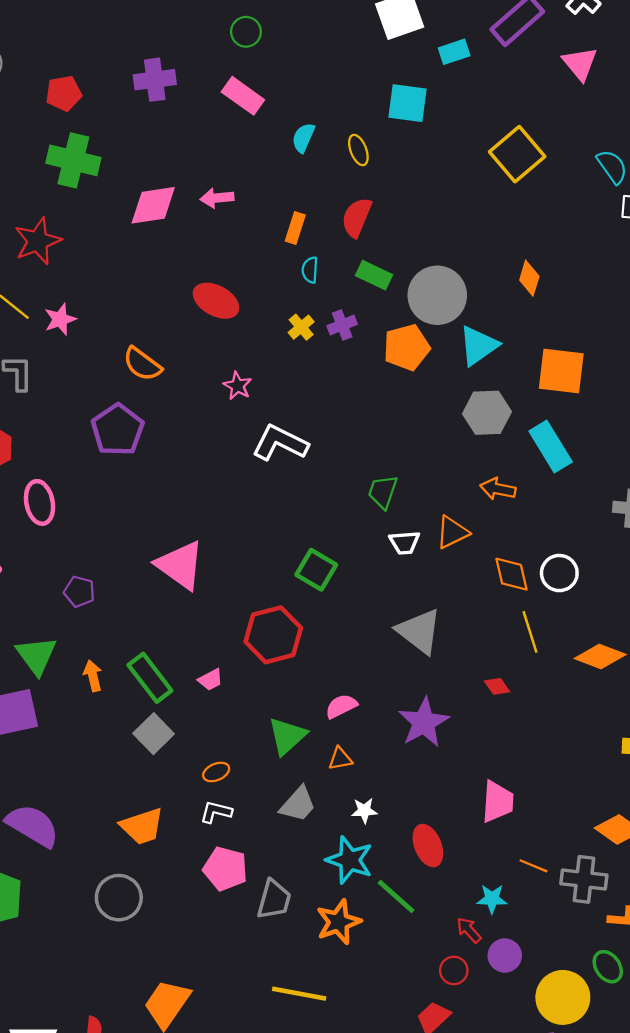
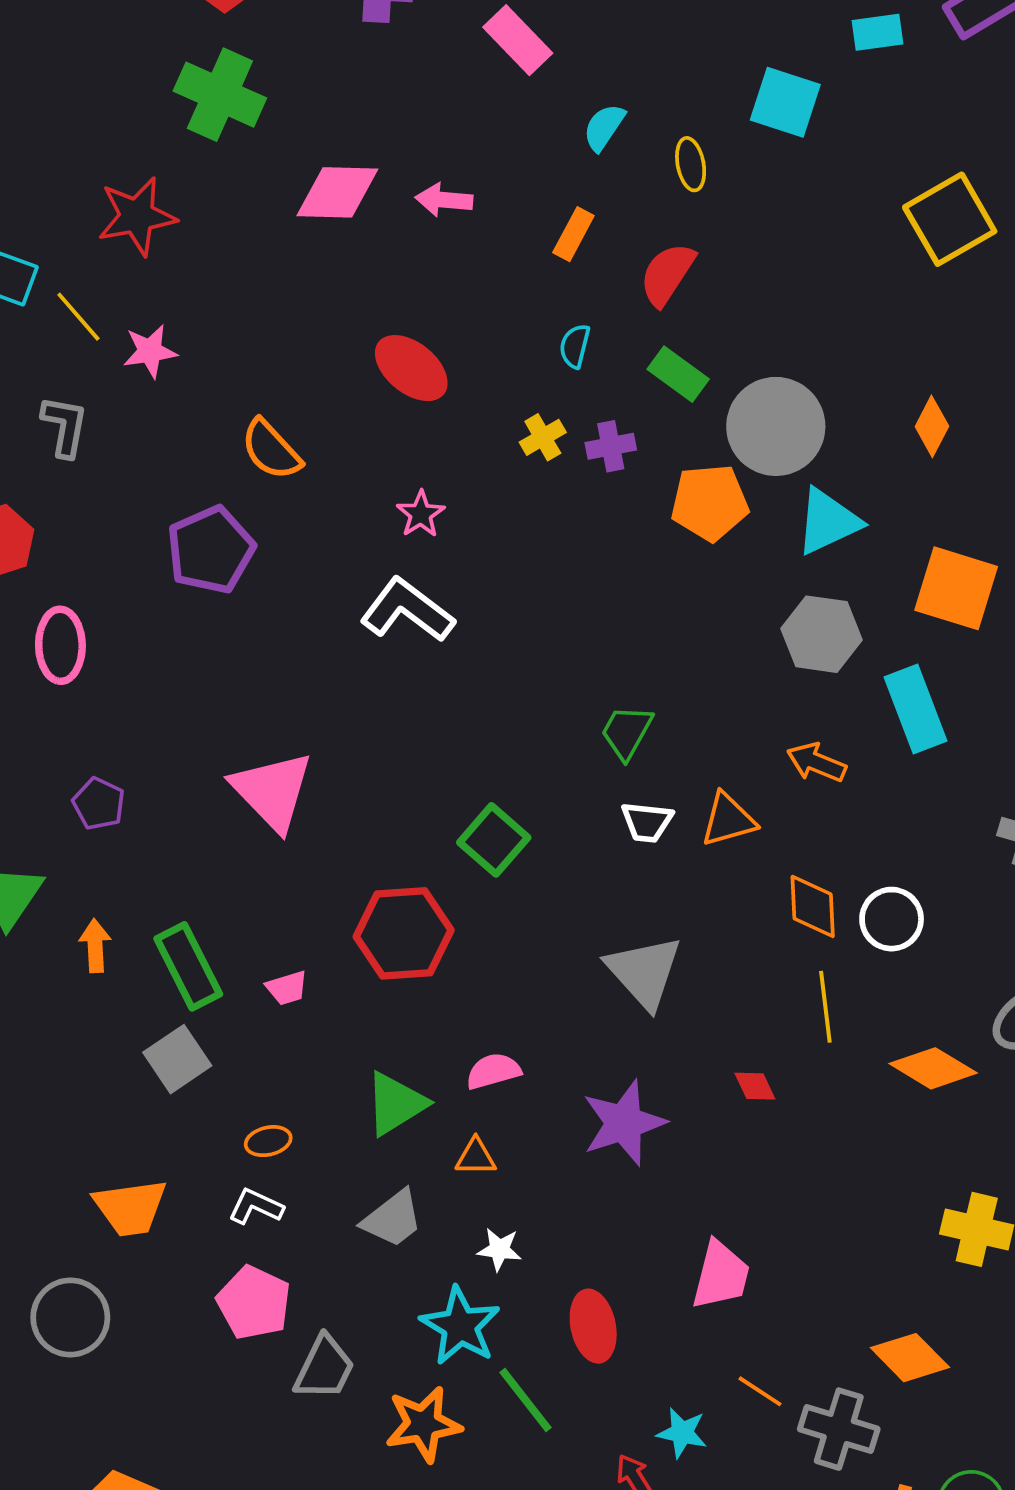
orange rectangle: (295, 228) -> (573, 234), moved
white L-shape: (280, 443) -> (407, 610), moved

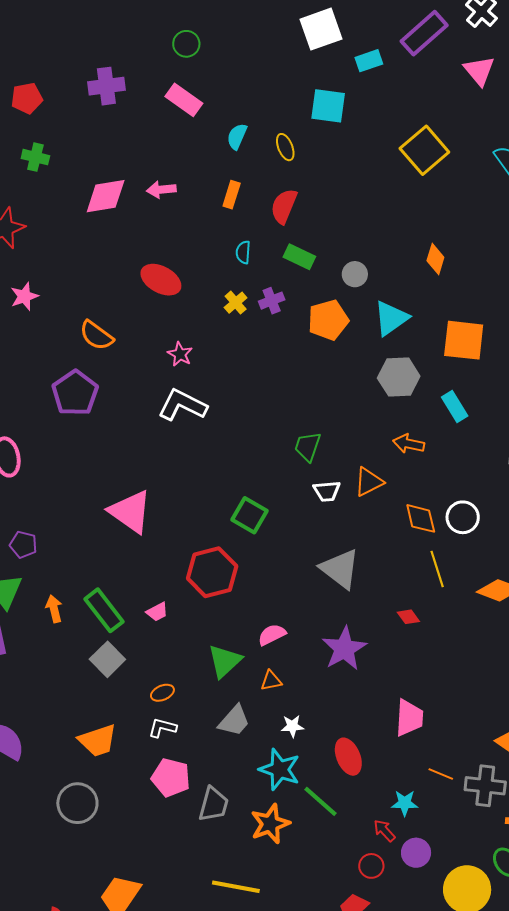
green cross: (220, 95) -> (35, 157), size x0.6
gray circle: (776, 426) -> (355, 274), size x0.5
cyan rectangle: (916, 709) -> (455, 406), size x0.7
purple pentagon: (99, 804) -> (23, 545), moved

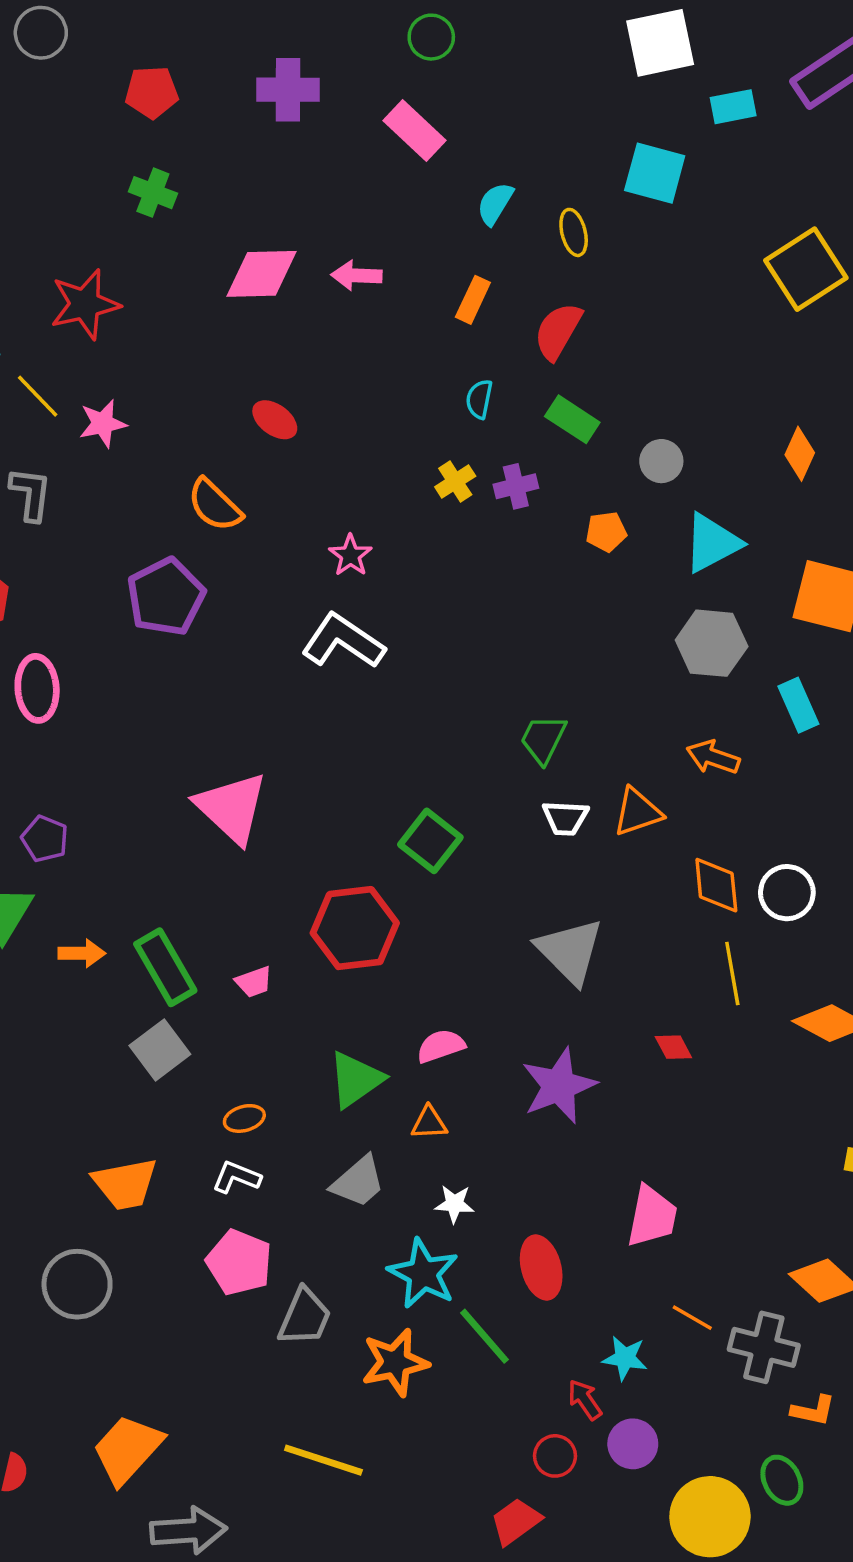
red ellipse: (161, 280) -> (275, 420), moved, size x0.7
orange pentagon: (328, 320) -> (606, 532), size x0.6
orange arrow: (54, 609) -> (82, 953), turned 96

